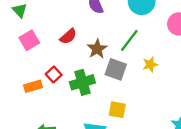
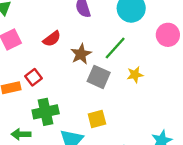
green cross: (82, 82) -> (46, 112), moved
yellow square: (117, 110) -> (97, 119), turned -30

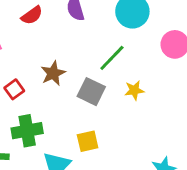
red semicircle: (52, 39) -> (32, 15), moved
brown star: (81, 54) -> (53, 73), moved

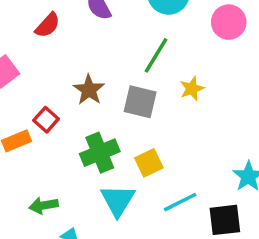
green cross: (27, 131) -> (100, 153), moved

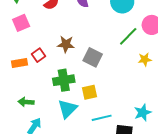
green line: (156, 55) -> (128, 36), moved
yellow star: (192, 89) -> (145, 59), moved
brown star: (89, 90) -> (66, 44), turned 30

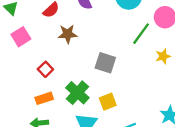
brown star: (66, 44) -> (68, 34), moved
orange rectangle: (19, 63) -> (44, 98), moved
green cross: (64, 80) -> (77, 93), turned -30

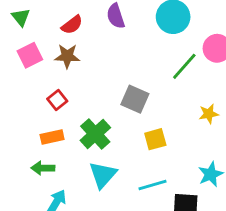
brown star: (68, 34) -> (67, 56), moved
yellow star: (163, 56) -> (209, 114), moved
yellow square: (108, 102) -> (155, 139), moved

